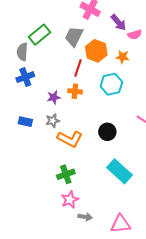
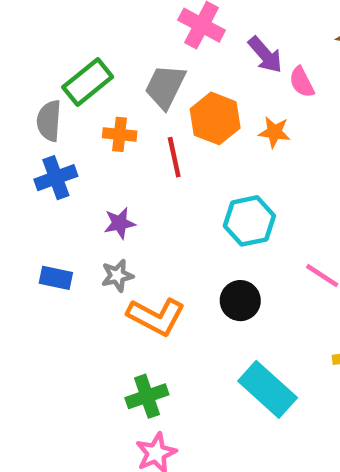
pink semicircle: (135, 35) -> (302, 82), turned 80
red line: (78, 68) -> (174, 157), turned -30
cyan hexagon: (111, 84) -> (249, 221), moved
orange cross: (75, 91) -> (120, 134), moved

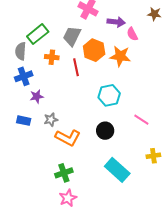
purple arrow: (265, 55) -> (116, 22), turned -42
orange star: (274, 132) -> (120, 56), size x1.5
purple star: (120, 223) -> (37, 96), moved

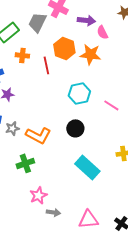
gray trapezoid: (72, 36) -> (37, 22), moved
gray star: (51, 120) -> (12, 128), moved
pink line: (141, 120) -> (111, 105), moved
green cross: (64, 173) -> (25, 163), moved

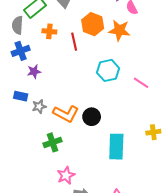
black circle: (75, 128) -> (92, 117), moved
cyan rectangle: (87, 167) -> (116, 147), turned 50

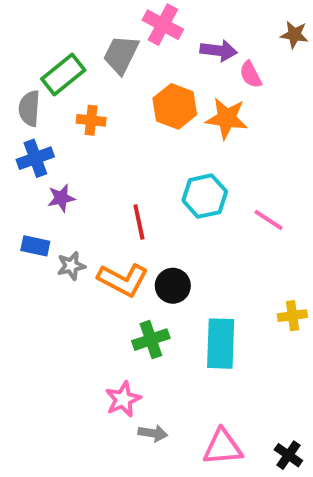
red line: (74, 42) -> (139, 222), moved
green cross: (52, 142) -> (151, 340), moved

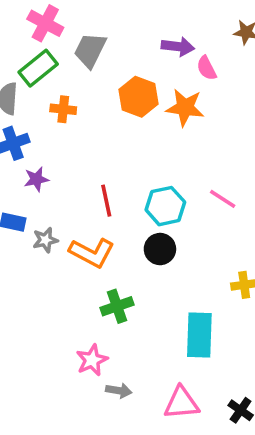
pink cross: (163, 25) -> (45, 23), moved
cyan hexagon: (205, 196) -> (165, 206), moved
black circle: (173, 286) -> (160, 249), moved
cyan rectangle: (221, 344) -> (199, 335), moved

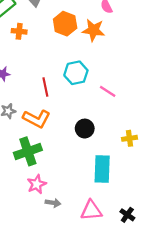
pink line: (223, 199) -> (108, 91), moved
cyan hexagon: (165, 206) -> (76, 73), moved
black circle: (160, 249) -> (85, 129), moved
green cross: (117, 306) -> (28, 151), moved, size x1.4

